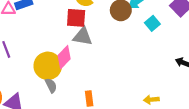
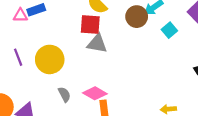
pink diamond: (64, 57) -> (95, 93), moved, turned 75
yellow circle: (48, 66) -> (50, 59), moved

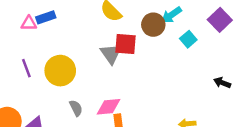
red square: (90, 24) -> (125, 44), moved
gray triangle: (97, 44) -> (111, 54), turned 45
pink diamond: (95, 93) -> (109, 107), turned -35

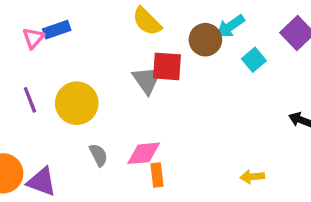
pink triangle: (29, 23) -> (33, 38), turned -49

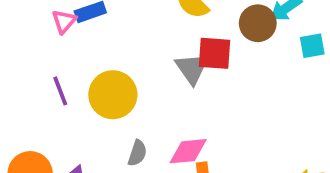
cyan square: (254, 60) -> (312, 46), turned 30
gray semicircle: (98, 155) -> (137, 153), turned 45

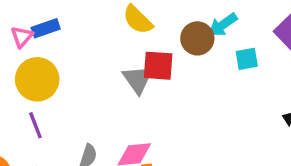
purple line: (60, 91) -> (35, 125), moved
yellow circle: (113, 95) -> (37, 79), moved

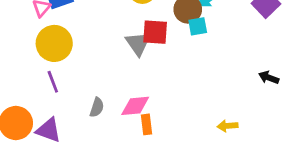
cyan square: (247, 59) -> (198, 26), moved

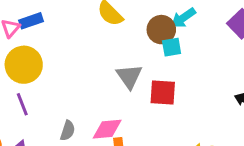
red square: (155, 32) -> (163, 93), moved
gray triangle: (138, 43) -> (129, 76), moved

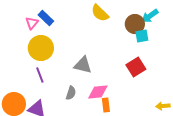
blue rectangle: (31, 21) -> (46, 18), turned 63
gray triangle: (129, 76) -> (83, 65), moved, turned -42
red square: (163, 93) -> (136, 67), turned -36

